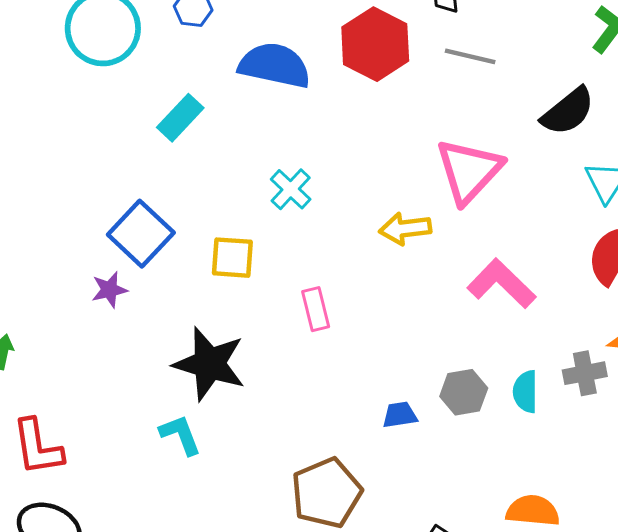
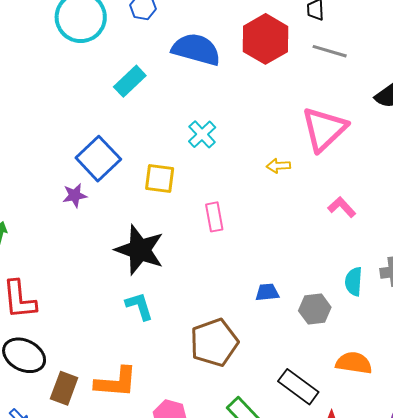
yellow arrow: (405, 229) -> (278, 166), size x0.7
pink L-shape: (501, 284) -> (342, 207), size x0.6
gray hexagon: (464, 392) -> (315, 309), moved
cyan L-shape: (180, 435) -> (139, 306), moved

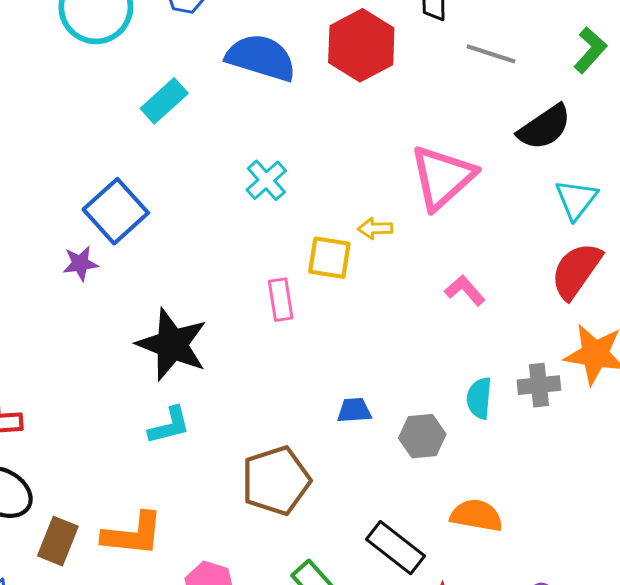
gray line: (330, 51) -> (491, 54), moved
yellow square: (160, 178) -> (329, 258), moved
cyan L-shape: (139, 306) -> (169, 425), turned 92

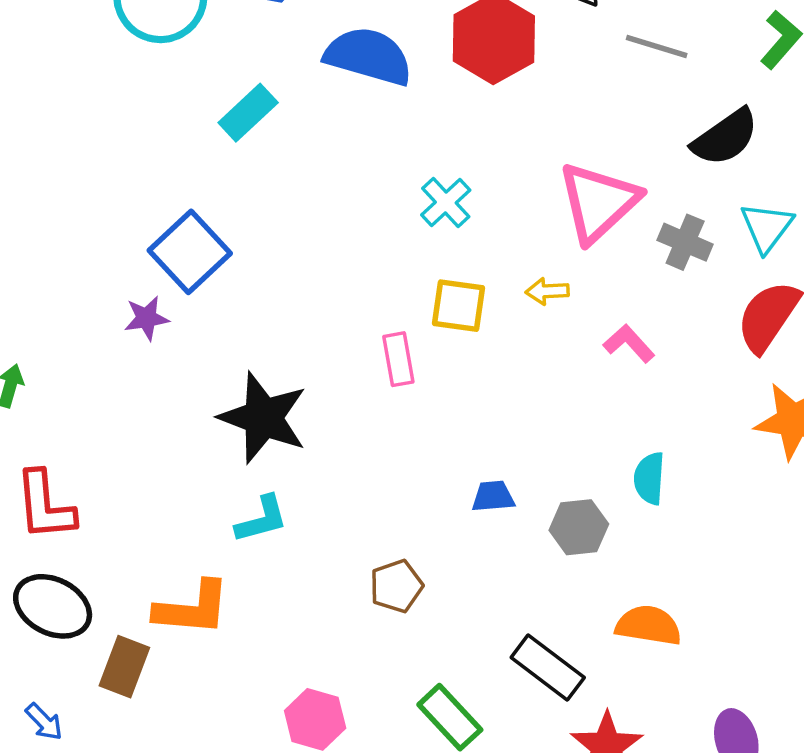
cyan cross: (266, 180) -> (446, 202), moved
yellow arrow: (375, 228) -> (547, 291), moved
gray cross: (539, 385) -> (685, 242), moved, turned 30
brown pentagon: (276, 481) -> (396, 586), size x0.6
orange L-shape: (133, 534) -> (192, 608), moved

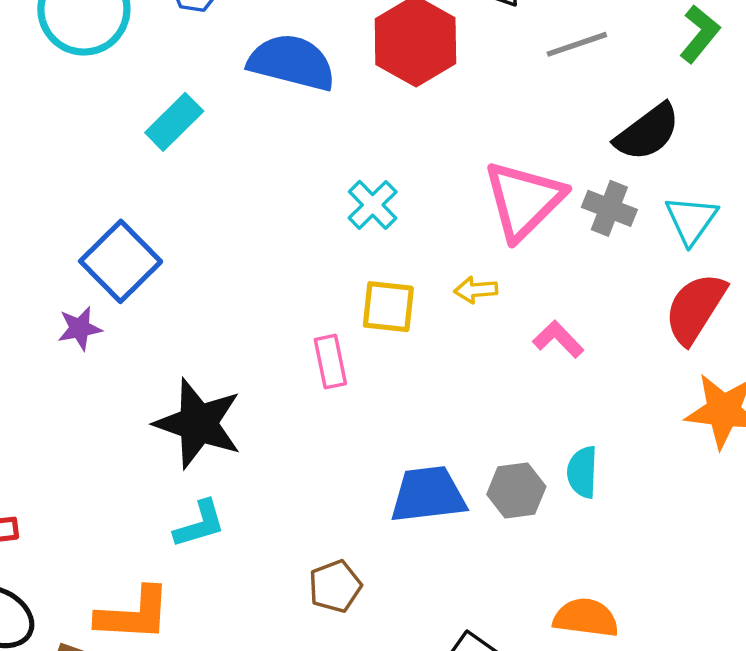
gray line: (657, 47) -> (577, 44), turned -34
gray cross: (685, 242) -> (609, 208), moved
blue trapezoid: (493, 496) -> (428, 495), size x1.8
gray hexagon: (579, 527) -> (516, 490), moved

